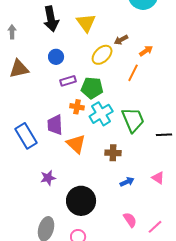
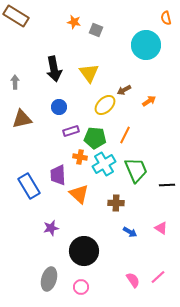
orange line: (133, 73) -> (125, 135), moved
blue arrow: (127, 182) -> (130, 232), turned 56
pink semicircle: (130, 220) -> (133, 280), moved

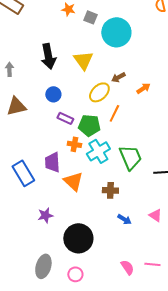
cyan circle: (146, 45) -> (116, 32), moved
purple rectangle: (71, 131) -> (65, 118), turned 42
orange line: (125, 135) -> (114, 113), moved
pink line: (158, 277) -> (152, 264), turned 49

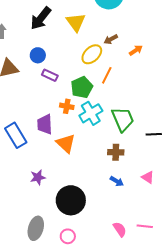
black arrow: (48, 56) -> (41, 18), turned 50
blue circle: (53, 94) -> (38, 55), moved
purple rectangle: (65, 118) -> (50, 75), moved
green pentagon: (89, 125) -> (82, 87), turned -30
brown cross: (110, 190) -> (116, 152), moved

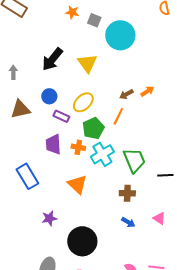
brown arrow: (111, 39) -> (126, 94), moved
yellow ellipse: (92, 54) -> (83, 102), moved
purple trapezoid: (45, 124) -> (53, 144), moved

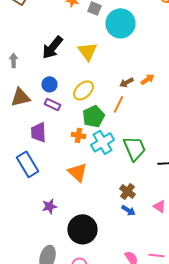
purple rectangle: (61, 116) -> (52, 104), moved
purple trapezoid: (53, 144) -> (38, 132), moved
brown cross: (127, 193) -> (128, 191), moved, turned 35

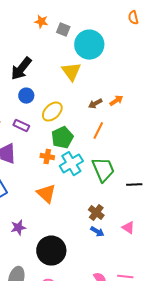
yellow triangle: (88, 51) -> (71, 72), moved
blue circle: (50, 84) -> (26, 96), moved
orange line: (118, 104) -> (98, 131), moved

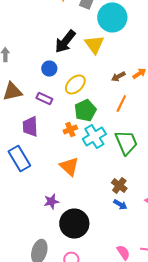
black arrow: (21, 69) -> (65, 42), moved
orange cross: (47, 157) -> (70, 130), turned -32
purple star: (18, 228) -> (51, 202), moved

